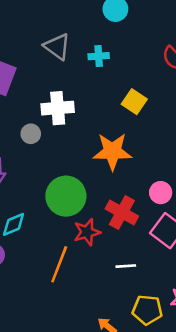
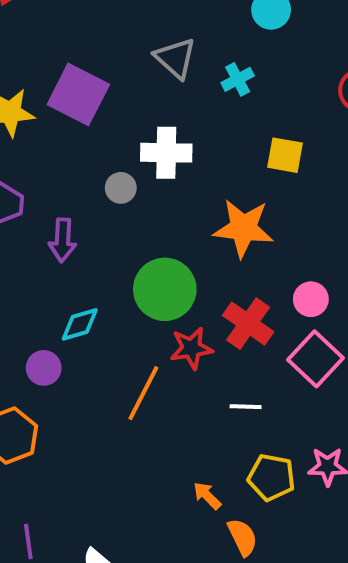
cyan cross: (99, 56) -> (238, 79), turned -30
yellow square: (134, 102) -> (285, 155), turned -30

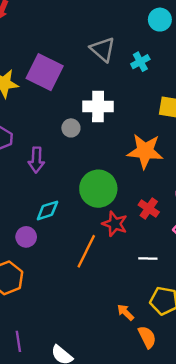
red cross: (248, 324) -> (149, 208), size x0.7
red star: (191, 348) -> (115, 224), turned 30

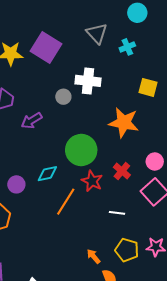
cyan circle: (160, 20) -> (137, 13), moved
purple arrow: (36, 160) -> (32, 121), turned 50
cyan diamond: (47, 210) -> (47, 174), moved

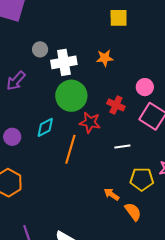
white cross: (88, 81) -> (64, 62), moved
orange star: (124, 123) -> (105, 58), size x0.6
purple circle: (16, 184) -> (12, 137), moved

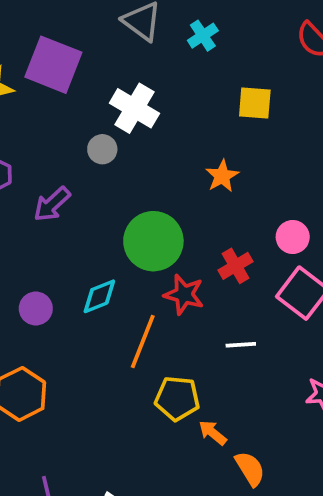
orange star: (105, 58) -> (222, 176), turned -30
white cross: (64, 62) -> (134, 108), moved, turned 35
red cross: (116, 105) -> (236, 266), turned 30
yellow pentagon: (142, 179) -> (177, 398), moved

